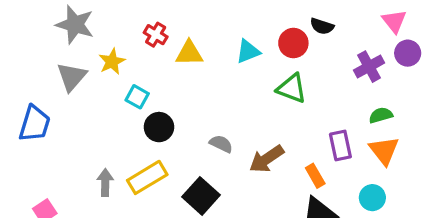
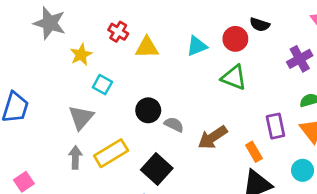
gray triangle: (72, 77) -> (81, 117), moved
black circle: (159, 127) -> (148, 110), moved

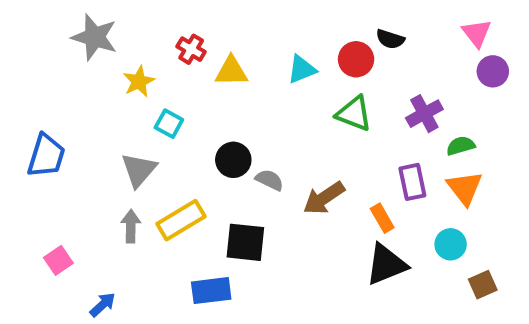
purple cross: (300, 59) -> (424, 114), moved
black square: (157, 169) -> (245, 242), turned -36

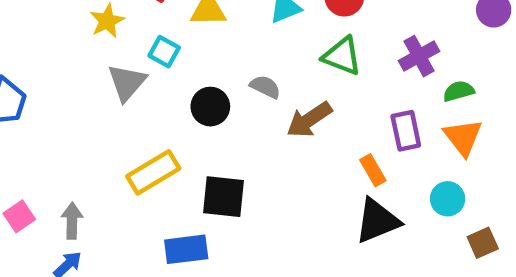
cyan square: (169, 124) -> (164, 52), moved
gray triangle: (139, 170) -> (127, 82), moved
gray semicircle: (270, 180) -> (265, 87), moved
brown arrow: (324, 198) -> (309, 120), moved
gray arrow: (131, 226) -> (72, 221), moved

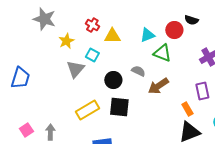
green triangle: (342, 56) -> (162, 53), moved
black square: (224, 197) -> (119, 107), moved

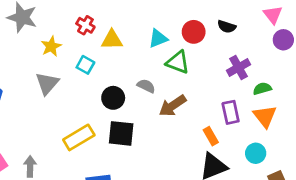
black semicircle: (191, 20) -> (227, 27), moved
gray triangle: (75, 69) -> (47, 83), moved

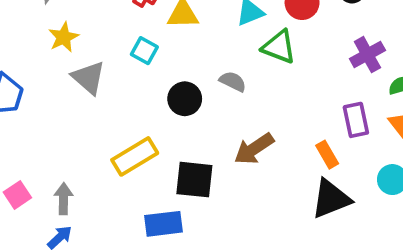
yellow star: (51, 46) -> (64, 37), moved
gray triangle: (47, 83) -> (89, 78), turned -30
brown arrow: (173, 106) -> (254, 149), moved
black square: (121, 133) -> (194, 180), moved

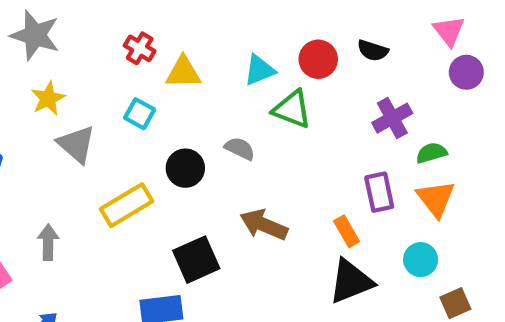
brown arrow: (254, 149) -> (264, 225), turned 57
yellow rectangle: (135, 156) -> (127, 205), moved
black square: (194, 180) -> (196, 260), turned -30
gray arrow: (64, 199) -> (48, 242), moved

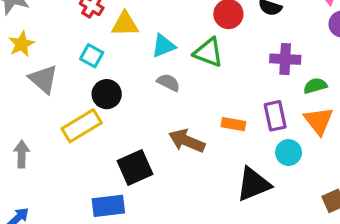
cyan triangle: (259, 70) -> (163, 46), moved
purple cross: (392, 118) -> (285, 59), turned 32
black circle: (185, 168) -> (107, 94), moved
orange rectangle: (347, 231) -> (233, 124), moved, turned -50
cyan circle: (421, 260) -> (289, 153), moved

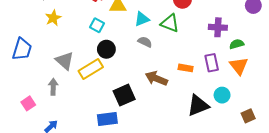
gray triangle: (43, 79) -> (65, 61), moved
cyan circle: (289, 153) -> (222, 95), moved

